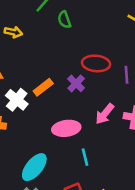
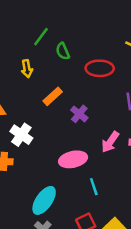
yellow arrow: (13, 32) -> (27, 69), moved, turned 72
red ellipse: (96, 63) -> (100, 68), moved
orange rectangle: (43, 87) -> (53, 96), moved

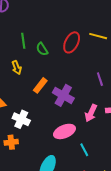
green line: (41, 37) -> (23, 41), turned -35
red ellipse: (100, 68) -> (72, 42), moved, turned -55
purple cross: (79, 114) -> (63, 95), size x1.5

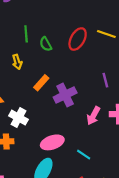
purple cross: (63, 95) -> (65, 95), turned 30
pink ellipse: (64, 131) -> (52, 142), moved
cyan line: (84, 150) -> (84, 155), turned -32

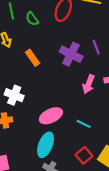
orange rectangle: (41, 83) -> (32, 58), turned -70
purple cross: (65, 95) -> (71, 54), moved, turned -30

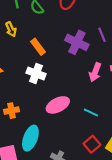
white cross: (14, 95) -> (36, 73), moved
cyan ellipse: (45, 145) -> (30, 138), moved

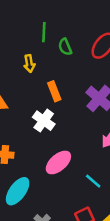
pink ellipse: (58, 105) -> (58, 162), turned -30

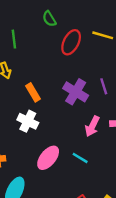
green semicircle: (65, 47) -> (49, 19), moved
cyan line: (93, 181) -> (80, 158), moved

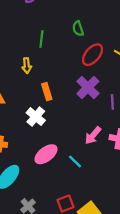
purple cross: (76, 92) -> (88, 87), moved

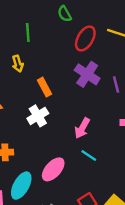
white cross: (36, 117) -> (38, 116), turned 30
pink arrow: (93, 135) -> (82, 128), moved
pink ellipse: (46, 154) -> (53, 169), moved

